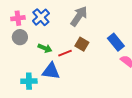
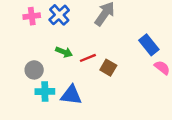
gray circle: (20, 37) -> (34, 70), moved
brown square: (82, 44) -> (108, 68), moved
blue triangle: (51, 71) -> (71, 95), moved

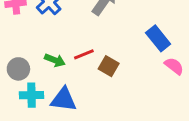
green arrow: (64, 52) -> (55, 60), moved

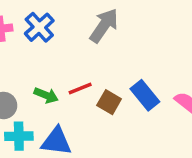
blue rectangle: (158, 38) -> (145, 95), moved

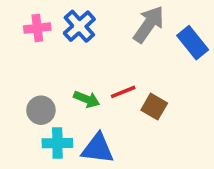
blue rectangle: (145, 95) -> (193, 43), moved

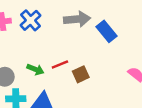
gray arrow: (149, 24) -> (77, 19), turned 50
brown square: (154, 107) -> (81, 74), turned 35

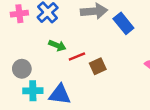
green arrow: (35, 69) -> (57, 45), moved

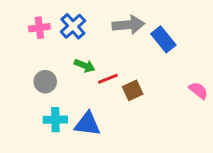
gray circle: (22, 69) -> (45, 82), moved

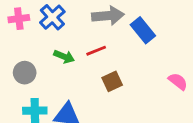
red line: (108, 79) -> (96, 51), moved

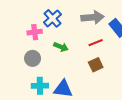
pink cross: (19, 19) -> (35, 32), moved
red line: (96, 51) -> (96, 43), moved

